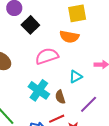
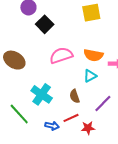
orange semicircle: (69, 37) -> (93, 55), moved
cyan cross: (39, 90) -> (42, 94), moved

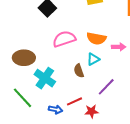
brown ellipse: (14, 60) -> (24, 58), moved, turned -30
brown semicircle: (75, 96) -> (79, 71), moved

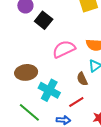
red line: (74, 101) -> (76, 102), moved

